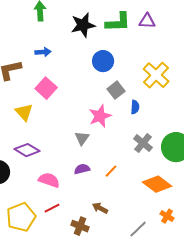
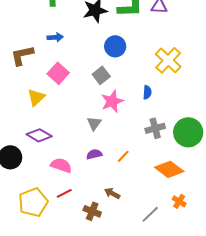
gray square: (116, 90) -> (101, 75), moved
yellow triangle: (24, 112) -> (36, 97), turned 30
gray cross: (143, 143) -> (155, 128), turned 36

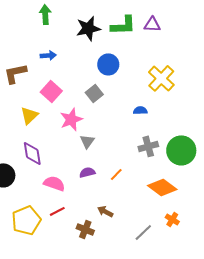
blue semicircle: (147, 92) -> (140, 110), turned -96
pink star: (112, 101) -> (71, 119), moved
purple diamond: (39, 135) -> (32, 153), turned 50

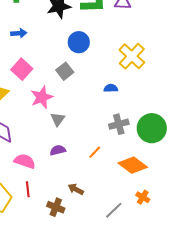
orange line: (116, 174) -> (95, 152), moved
red line: (57, 211) -> (28, 189), turned -70

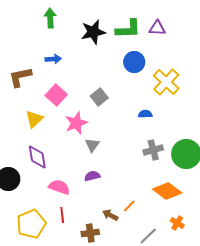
blue circle: (79, 42) -> (134, 62), moved
orange line: (95, 152) -> (129, 206), moved
brown cross: (56, 207) -> (90, 233), turned -30

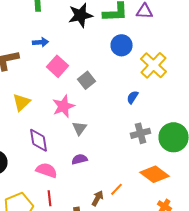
pink square: (56, 95) -> (58, 66), moved
blue semicircle: (145, 114) -> (132, 97), turned -56
purple diamond: (37, 157) -> (38, 140), moved
brown arrow: (110, 215) -> (98, 198), turned 91

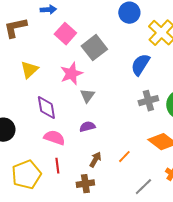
gray square: (86, 80) -> (94, 48), size x1.4
blue semicircle: (132, 97) -> (140, 65), size x1.6
brown arrow: (98, 198) -> (95, 160), moved

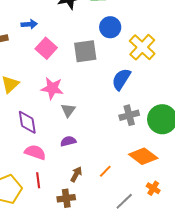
gray square: (94, 48) -> (85, 51), moved, turned 30
pink star: (71, 74) -> (52, 88), turned 30

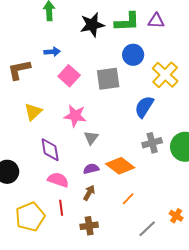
orange diamond: (143, 156) -> (120, 166), moved
brown arrow: (76, 174) -> (89, 193), moved

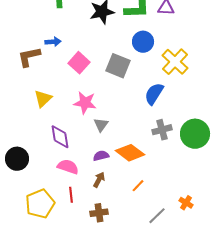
blue arrow: (52, 52) -> (53, 42), moved
gray square: (108, 79) -> (118, 66), turned 30

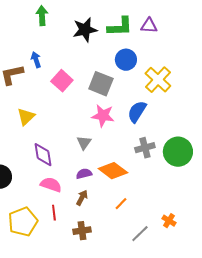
blue arrow: (53, 42) -> (36, 60), turned -105
pink star: (85, 103) -> (103, 116), moved

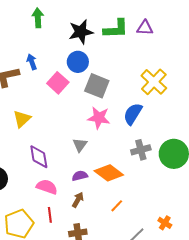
blue circle: (126, 60) -> (78, 62), moved

